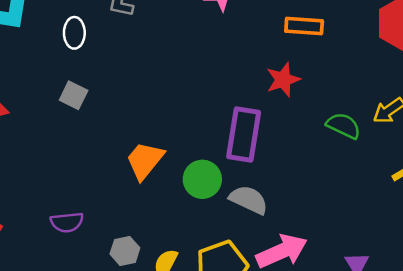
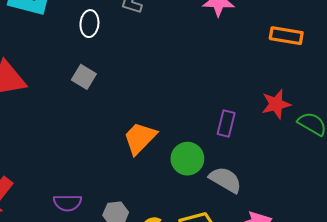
red star: (283, 80) -> (276, 104), moved
purple rectangle: (244, 134) -> (226, 124), size x0.6
purple semicircle: (67, 222) -> (68, 203), moved

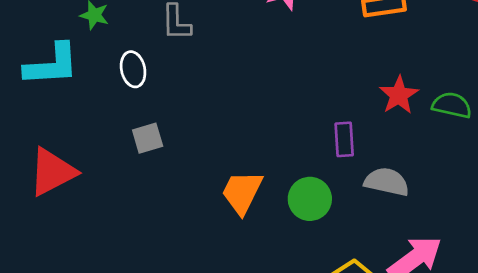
gray square: (84, 77) -> (148, 138), turned -30
gray semicircle: (225, 180) -> (387, 182), moved

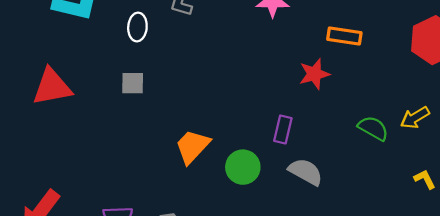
red star: (399, 95) -> (314, 74), moved

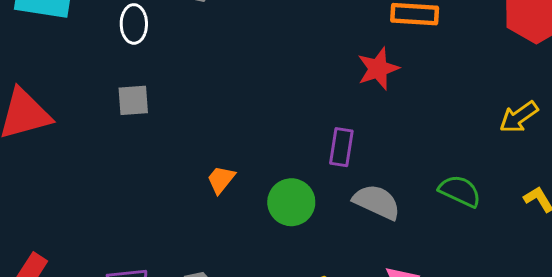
green semicircle: (373, 128) -> (460, 191), moved
orange trapezoid: (192, 146) -> (221, 180), size x0.6

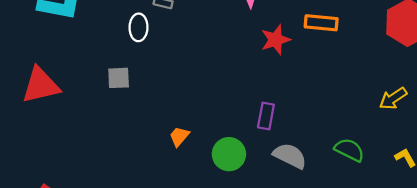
white ellipse: (134, 24) -> (139, 27), moved
red star: (378, 69) -> (276, 40), moved

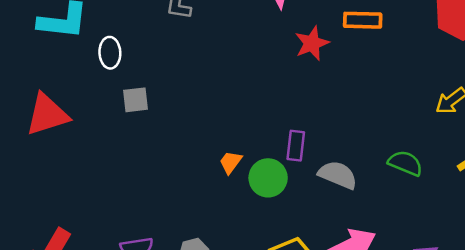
white ellipse: (139, 27) -> (110, 53), moved
purple rectangle: (266, 116) -> (296, 146), moved
orange trapezoid: (179, 136) -> (231, 162), moved

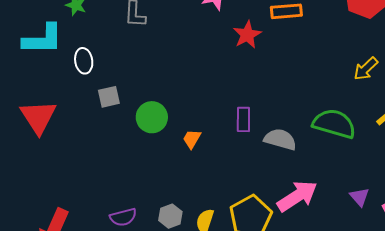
red triangle: (47, 115) -> (38, 117), turned -39
green semicircle: (405, 163) -> (334, 124), size x1.5
green circle: (268, 178) -> (152, 117), moved

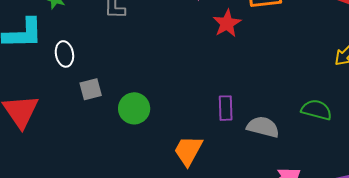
green semicircle: (334, 124) -> (316, 110), size x0.7
orange trapezoid: (192, 139) -> (188, 151), moved, size x1.6

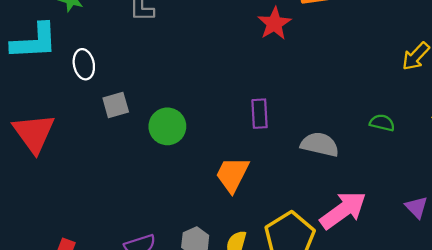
purple rectangle: (226, 108) -> (260, 114), moved
green semicircle: (316, 110) -> (382, 123), size x0.7

